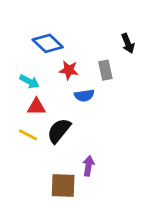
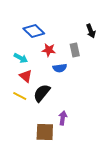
red triangle: (36, 107) -> (26, 76), turned 40

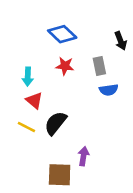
blue diamond: (34, 31) -> (62, 34), moved
cyan arrow: (21, 58) -> (28, 77), turned 64
blue semicircle: (60, 68) -> (109, 90), moved

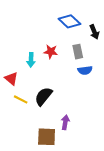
blue diamond: (62, 34) -> (69, 21), moved
cyan arrow: (28, 77) -> (31, 60), moved
red triangle: (34, 100) -> (11, 79), moved

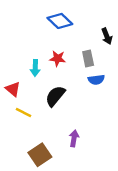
blue diamond: (69, 21) -> (60, 21), moved
black semicircle: (43, 96) -> (55, 96), moved
brown square: (47, 137) -> (40, 155), moved, turned -36

